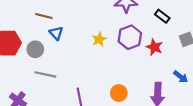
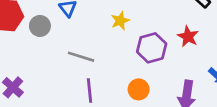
purple hexagon: (130, 37) -> (152, 48), moved
gray line: (45, 74) -> (81, 57), moved

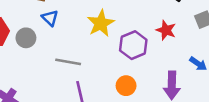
yellow star: (120, 21) -> (101, 23), size x1.5

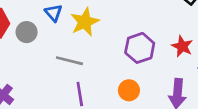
yellow star: (101, 23) -> (85, 22), moved
red star: (166, 30) -> (182, 46), moved

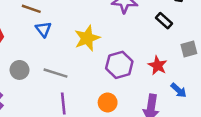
yellow star: (85, 22) -> (87, 38), moved
gray circle: (27, 32) -> (20, 70), moved

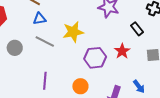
blue triangle: (43, 29) -> (40, 19), turned 48
red star: (158, 65) -> (122, 51), moved
gray line: (55, 73) -> (45, 41), moved

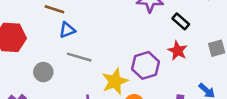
black rectangle: (137, 29) -> (181, 21), moved
yellow star: (73, 32) -> (115, 81), moved

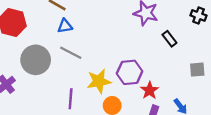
red star: (178, 51) -> (150, 90), moved
gray circle: (43, 72) -> (36, 60), size x1.6

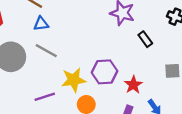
red star: (150, 90) -> (133, 85), moved
purple line: (71, 99) -> (45, 97), turned 66

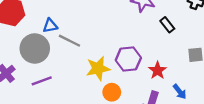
blue triangle: (41, 24) -> (50, 26), moved
purple line: (45, 97) -> (42, 81), moved

